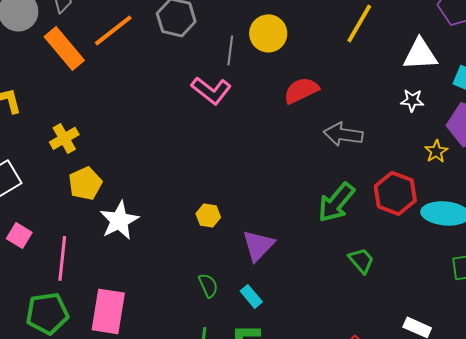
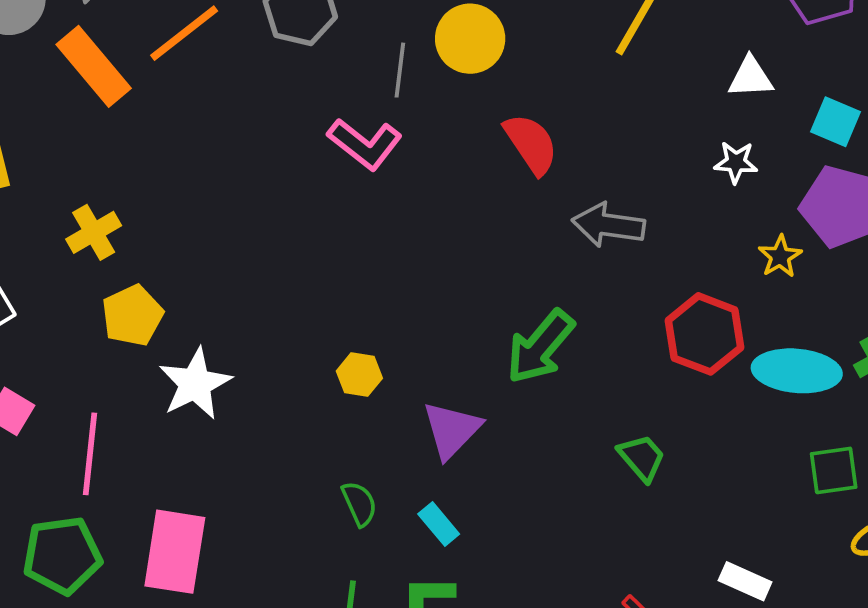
white triangle: (420, 54) -> (751, 77), size x0.7
red semicircle: (301, 90) -> (531, 144), turned 81
green arrow: (336, 202) -> (540, 347), moved

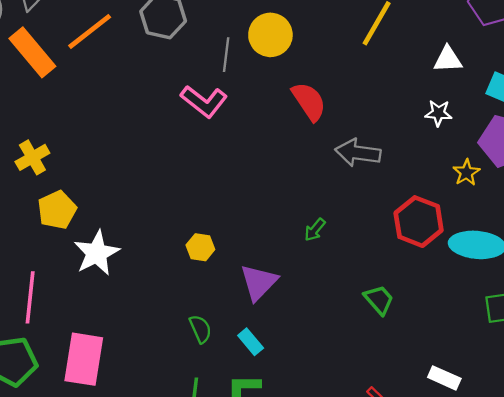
green arrow: (540, 347) -> (315, 230), size x0.5

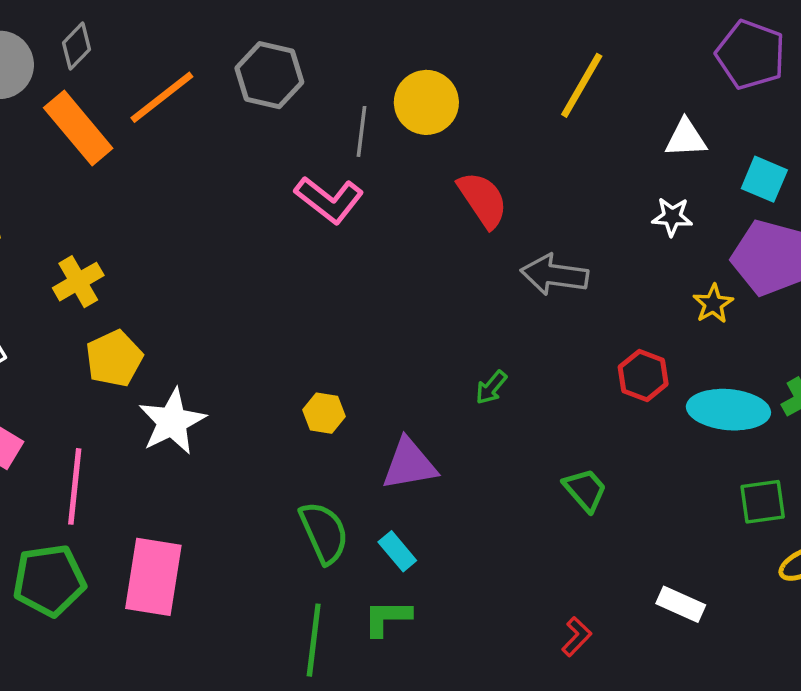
red hexagon: (419, 222) -> (643, 375), size x0.7
purple triangle: (259, 282) -> (409, 464), turned 36
green semicircle: (200, 329) -> (324, 533), size x1.5

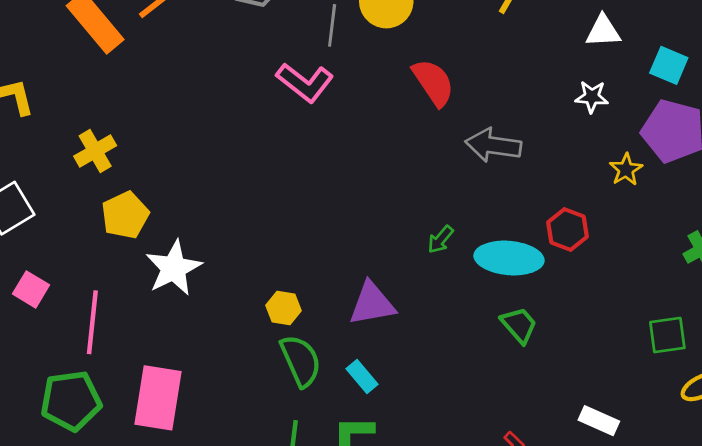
cyan ellipse: (728, 410) -> (509, 258), moved
yellow hexagon: (324, 413) -> (284, 308), moved

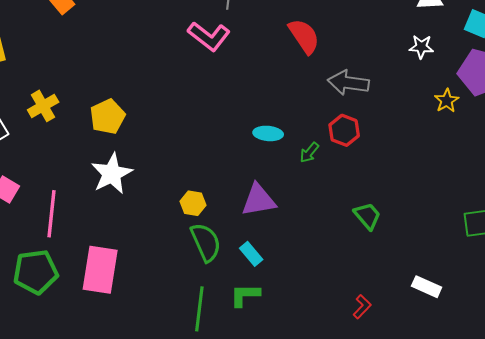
yellow cross: (95, 151) -> (43, 106), moved
yellow pentagon: (125, 215) -> (107, 117), moved
red hexagon: (567, 229) -> (344, 130), moved
cyan ellipse: (509, 258) -> (268, 133), moved, size x0.6

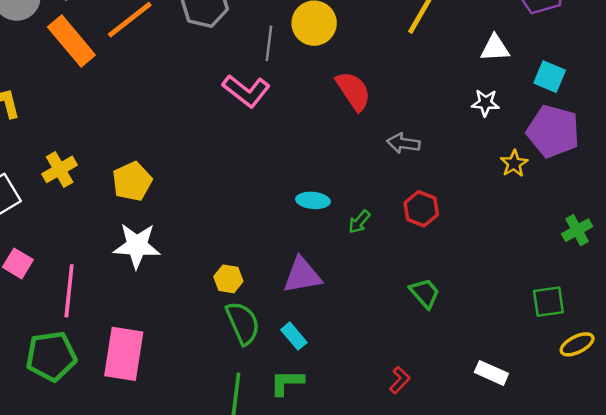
gray arrow: (348, 83) -> (403, 143), size x0.7
red hexagon: (344, 130) -> (421, 209), moved
white star: (112, 174) -> (137, 246), turned 30
red L-shape: (362, 307) -> (400, 380), moved

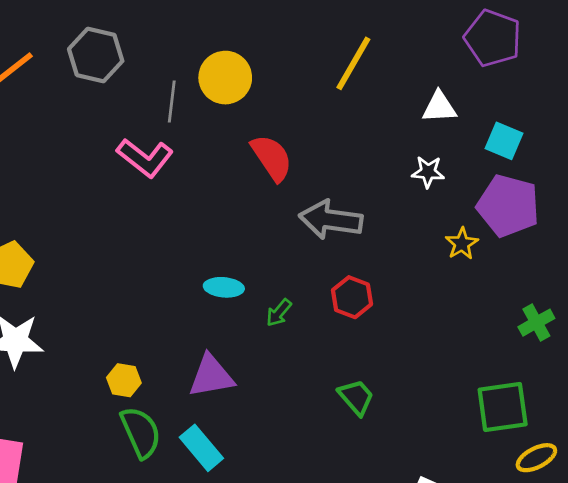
gray arrow: (403, 143) -> (331, 220), size x1.6
green square: (548, 302) -> (503, 407), size x1.4
cyan rectangle: (294, 336) -> (201, 448), size x1.4

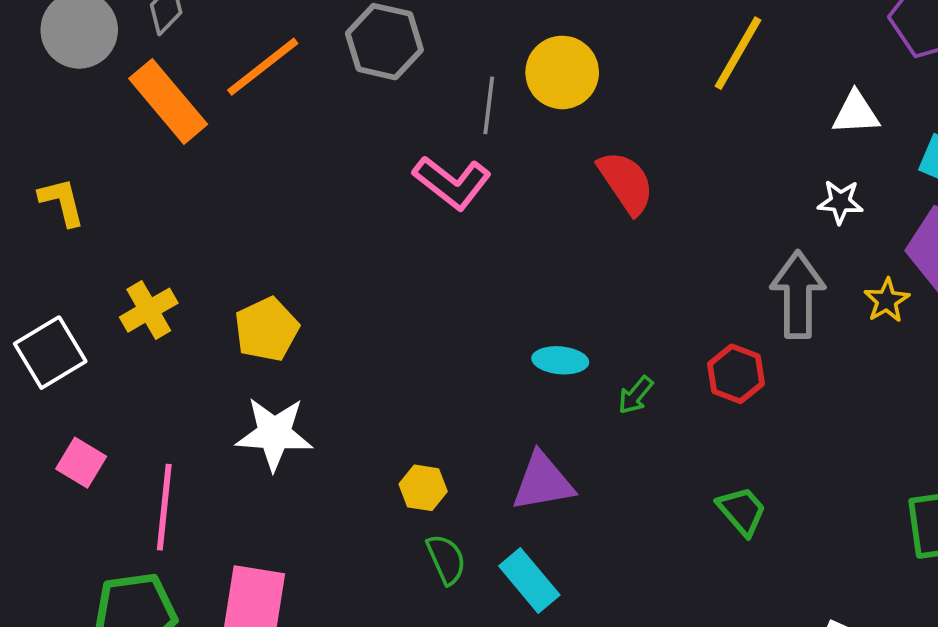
gray arrow: (331, 220) -> (798, 295), moved, turned 82
green semicircle: (141, 432) -> (446, 559), size x0.7

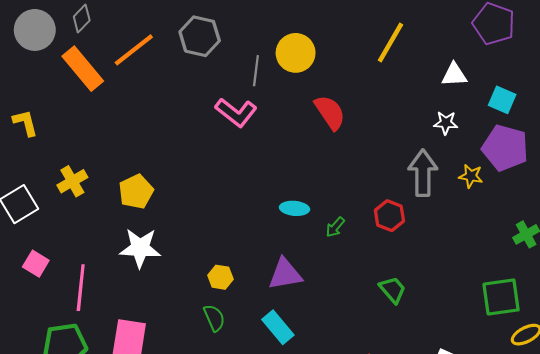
yellow star: (887, 300) -> (471, 176), turned -30
green semicircle: (446, 559) -> (214, 318), moved

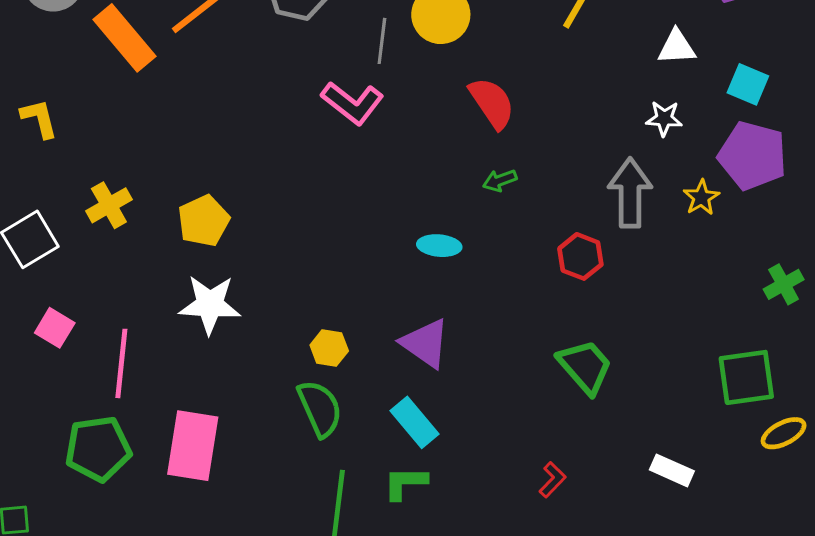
yellow star: (471, 176) -> (701, 198), turned 30
green arrow: (335, 227) -> (500, 180), moved, turned 30
purple triangle: (285, 274) -> (425, 343), turned 45
green trapezoid: (393, 290) -> (585, 367), size x1.4
green semicircle: (214, 318) -> (320, 408), size x1.4

